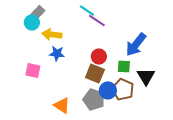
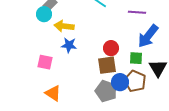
purple line: (97, 20) -> (137, 12), moved, turned -30
brown square: (95, 73) -> (107, 65), turned -30
orange triangle: (62, 105) -> (53, 93), moved

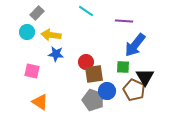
cyan circle: (44, 14) -> (27, 32), moved
red circle: (111, 48) -> (86, 62), moved
brown pentagon: (135, 81) -> (134, 90), moved

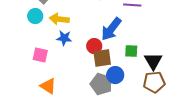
blue arrow: (135, 45) -> (111, 29), moved
brown pentagon: (134, 90) -> (154, 82), moved, turned -30

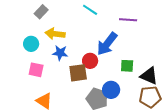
cyan circle: (35, 16) -> (31, 44), moved
brown square: (102, 58) -> (78, 73), moved
black triangle: (153, 61) -> (149, 76), turned -36

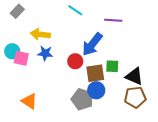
gray rectangle: (41, 12) -> (17, 11), moved
cyan circle: (31, 44) -> (12, 51), moved
pink square: (36, 70) -> (21, 58), moved
brown square: (78, 73) -> (95, 73), moved

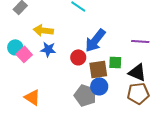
purple line: (113, 20) -> (140, 41), moved
pink square: (21, 58) -> (24, 54), turned 35

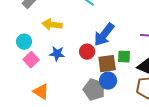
blue star: (48, 49) -> (57, 54), moved
pink square: (24, 54) -> (31, 60), moved

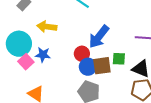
cyan circle: (24, 42) -> (19, 44), size x1.6
blue star: (57, 54) -> (43, 55), moved
blue circle: (108, 81) -> (88, 67), moved

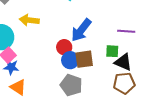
blue star: (43, 55) -> (11, 67), moved
green square: (119, 59) -> (112, 51), moved

